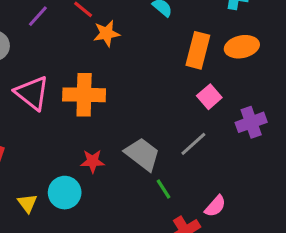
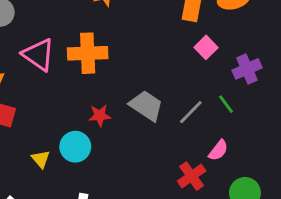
gray line: (193, 144) -> (191, 112), moved
green line: (164, 189) -> (226, 104), moved

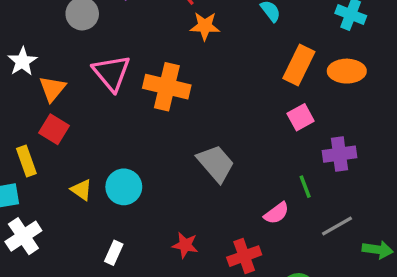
gray line: (191, 112) -> (337, 226), moved
red star: (100, 115) -> (185, 245), moved
pink semicircle: (218, 150) -> (277, 213), moved
yellow triangle: (41, 159) -> (81, 190), turned -30

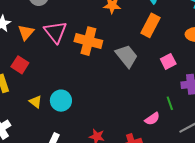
orange rectangle: (299, 65) -> (151, 25), moved
orange triangle: (52, 89) -> (26, 32), moved
gray trapezoid: (216, 163) -> (127, 56), moved

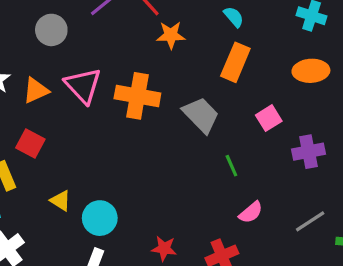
orange triangle: (26, 32) -> (36, 90), turned 30
cyan circle: (61, 101) -> (100, 218), moved
green line: (170, 103) -> (231, 166), moved

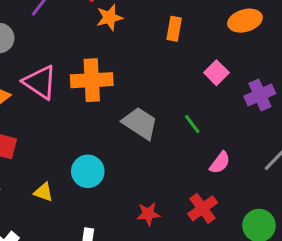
orange rectangle: (235, 62) -> (174, 29), size x0.7
gray trapezoid: (201, 115) -> (140, 123), moved
cyan circle: (100, 218) -> (88, 171), moved

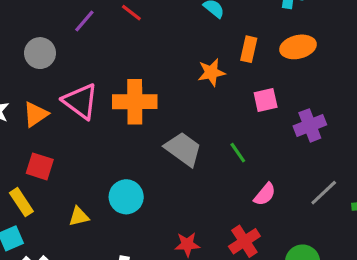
orange star: (109, 18) -> (211, 72), moved
orange rectangle: (174, 29) -> (249, 49), moved
pink square: (216, 73) -> (266, 100), turned 30
yellow triangle: (44, 192) -> (79, 216), turned -35

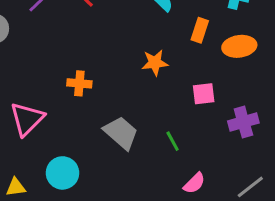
orange rectangle: (249, 49) -> (200, 30), moved
pink triangle: (80, 101) -> (27, 119), moved, turned 33
orange cross: (135, 102) -> (79, 83), size x0.6

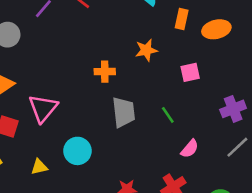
orange cross: (79, 83) -> (105, 72), moved
purple cross: (243, 122) -> (233, 109), moved
gray trapezoid: (121, 133) -> (124, 112), turned 48

